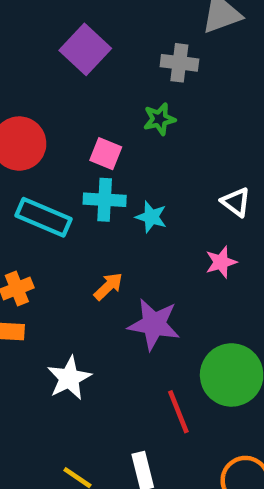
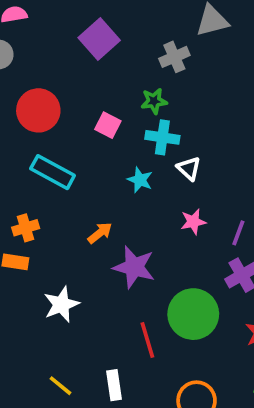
gray cross: (179, 63) -> (174, 57), turned -36
cyan cross: (105, 200) -> (162, 137), moved
white triangle: (236, 202) -> (189, 168), moved

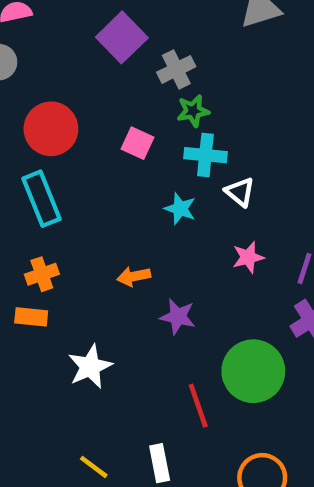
gray cross: (174, 57) -> (176, 69), moved
cyan rectangle: (53, 172) -> (41, 199), moved, turned 42
orange arrow: (100, 233) -> (134, 276), turned -150
purple star: (134, 267) -> (178, 317), size x0.7

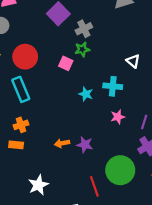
green star: (193, 111) -> (82, 49), moved
cyan cross: (205, 155) -> (113, 86), moved
white triangle: (240, 192) -> (133, 61), moved
orange arrow: (134, 276) -> (62, 143), moved
white star: (90, 367) -> (38, 185), moved

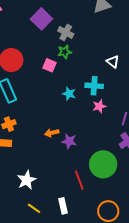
gray cross: (84, 29) -> (66, 32), turned -35
pink star: (118, 117) -> (99, 106), moved
orange arrow: (62, 143) -> (52, 133), moved

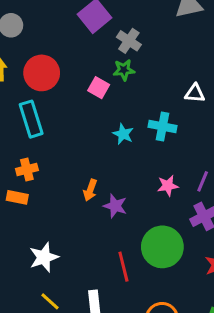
white triangle: (113, 62) -> (195, 93), turned -40
pink star: (99, 106) -> (168, 186), moved
orange arrow: (52, 133) -> (90, 190), turned -64

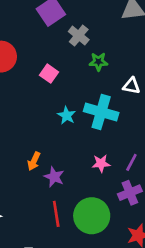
green star: (124, 70) -> (98, 62), moved
cyan cross: (163, 126) -> (101, 112), size x1.4
red line: (123, 267) -> (56, 214), moved

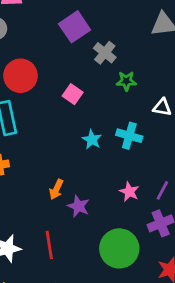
cyan cross: (101, 112) -> (129, 136), size x0.7
pink star: (101, 163) -> (129, 192), turned 30
red line: (56, 214) -> (49, 245), moved

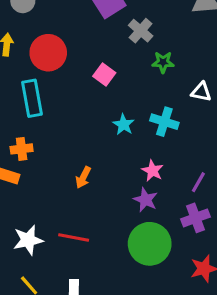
pink star: (129, 192) -> (153, 171), moved
purple star: (78, 206) -> (145, 200), moved
red line: (49, 245) -> (74, 238), turned -72

